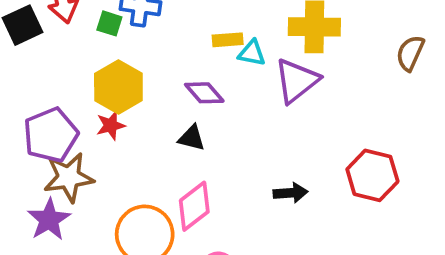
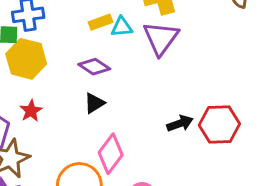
yellow hexagon: (118, 87) -> (26, 59), moved
black triangle: (192, 138) -> (94, 103), turned -30
red hexagon: (372, 175) -> (219, 124), moved

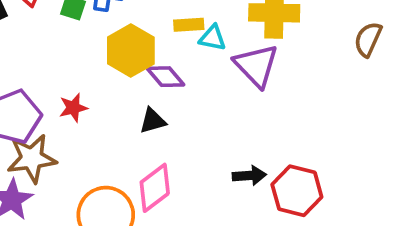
purple triangle: (161, 38) -> (256, 65), turned -36
yellow hexagon: (26, 59) -> (131, 51), moved

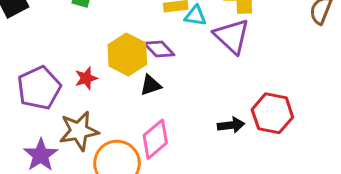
yellow hexagon: (131, 51) -> (127, 54), moved
brown star: (32, 158) -> (79, 131), moved
red hexagon: (297, 191) -> (272, 113), moved

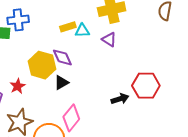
purple triangle: (232, 36) -> (109, 40), size x0.6
purple diamond: (159, 49) -> (62, 57), turned 30

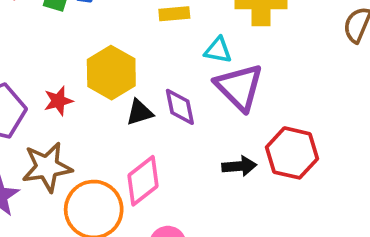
cyan triangle: (82, 31) -> (218, 50), moved
purple triangle: (109, 40) -> (239, 87), moved, size x1.8
purple diamond: (62, 57) -> (180, 107), moved

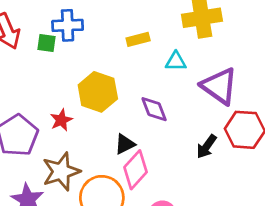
purple triangle: (239, 87) -> (219, 86), moved
black triangle: (140, 112) -> (125, 144), moved
black arrow: (239, 166) -> (207, 146), turned 140

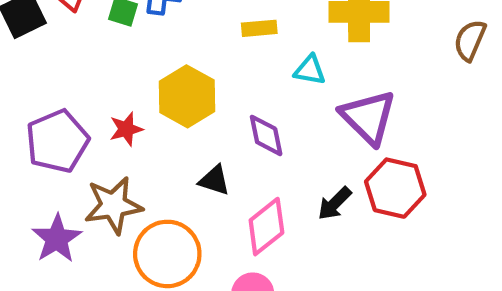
black triangle: (125, 144) -> (214, 180), turned 35
pink diamond: (136, 170) -> (266, 227), moved

